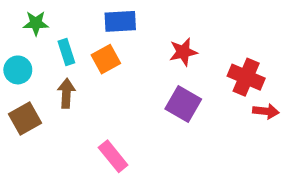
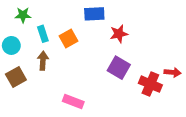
blue rectangle: (120, 21) -> (94, 14), moved
red cross: (246, 77) -> (150, 84), moved
pink rectangle: (113, 156) -> (73, 102), turned -30

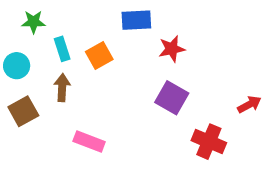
red arrow: (173, 72) -> (249, 104), turned -35
red cross: (150, 84) -> (209, 142), moved
pink rectangle: (73, 102) -> (89, 142), moved

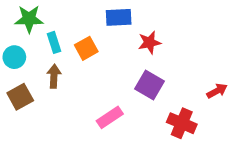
green star: (33, 22) -> (29, 19), size x1.4
pink rectangle: (89, 142) -> (110, 117), moved, turned -55

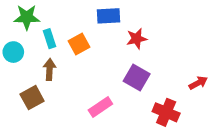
brown square: (20, 97) -> (32, 98), moved

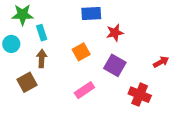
orange square: (79, 44) -> (81, 52), moved
red arrow: (198, 83) -> (161, 62), moved

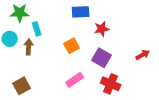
brown arrow: (42, 59) -> (29, 47), moved
brown square: (27, 82) -> (22, 86), moved
red cross: (140, 95) -> (111, 84), moved

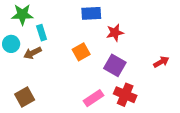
brown arrow: (29, 47) -> (33, 53), turned -119
pink rectangle: (75, 80) -> (93, 98), moved

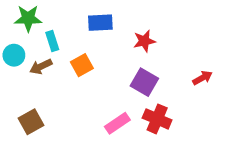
blue rectangle: (91, 13) -> (100, 23), moved
orange square: (81, 52) -> (82, 65), moved

